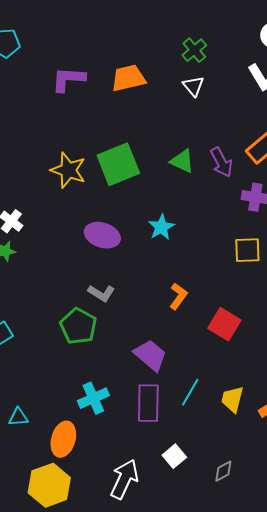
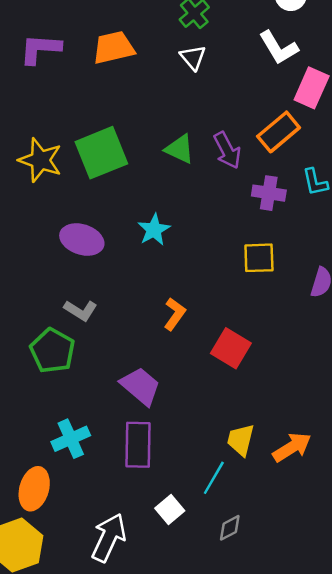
cyan line: (190, 392) -> (214, 478), moved

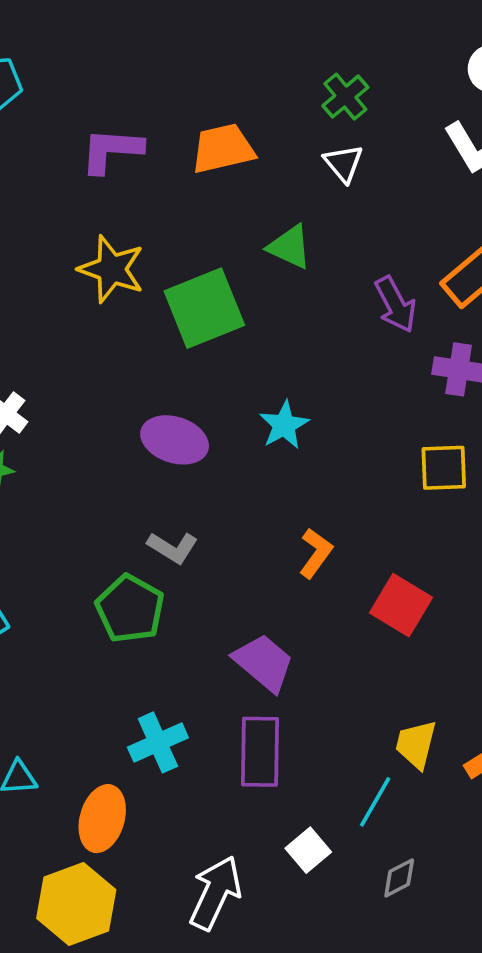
green triangle: (180, 149) -> (290, 247), moved
yellow star: (40, 160) -> (111, 269), moved

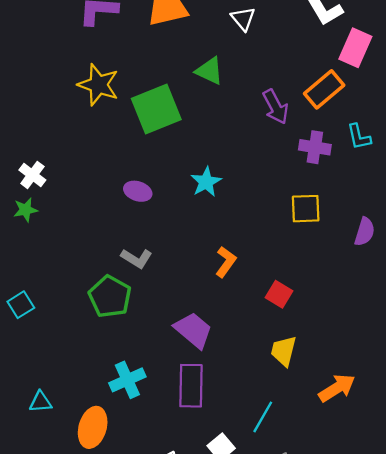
purple ellipse: (175, 440) -> (138, 191), size x0.7
red square: (401, 605) -> (279, 294), size x0.7
yellow trapezoid: (416, 744) -> (284, 351), moved

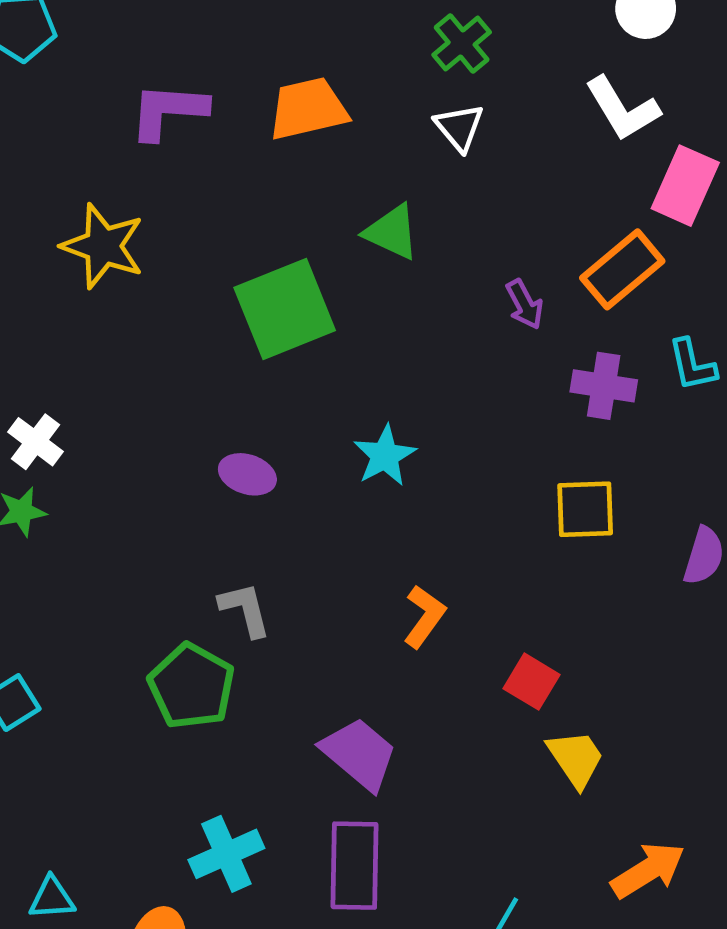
yellow star: (98, 85) -> (103, 246), moved
purple arrow: (276, 107) -> (525, 304), size x0.7
gray L-shape: (137, 258) -> (245, 609), turned -136
yellow trapezoid: (284, 351) -> (576, 758), moved, turned 132

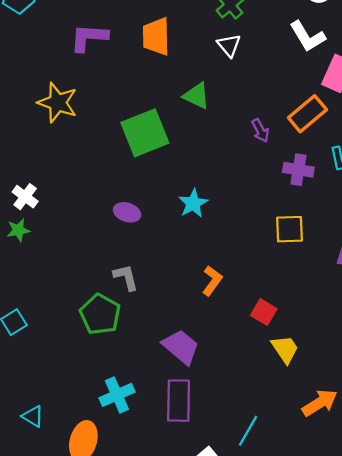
orange trapezoid: (308, 109) -> (156, 36), turned -78
cyan triangle: (52, 898) -> (33, 416), turned 35

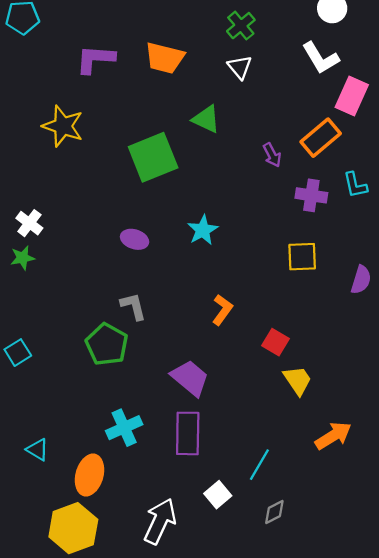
orange trapezoid: (156, 36) -> (165, 58), turned -75

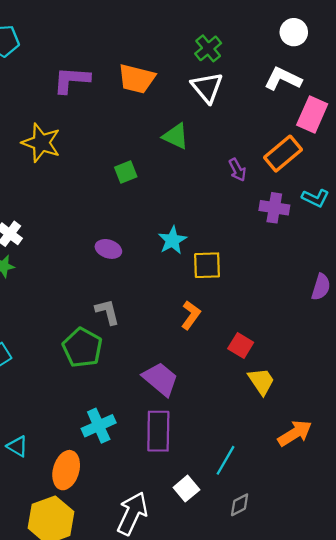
white L-shape: (321, 58) -> (283, 79), turned 147
white triangle: (240, 67) -> (207, 87), size x1.4
green square: (153, 157) -> (126, 172), size x0.5
cyan L-shape: (355, 185) -> (315, 198), turned -52
yellow square: (302, 257) -> (207, 265), moved

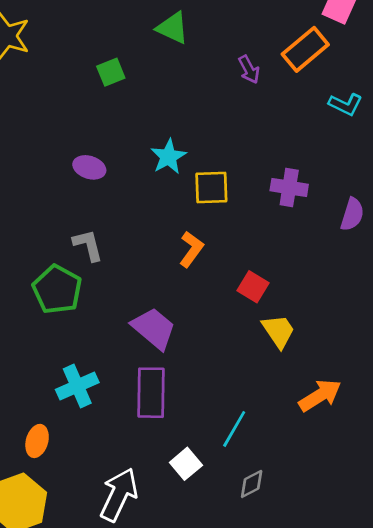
purple cross: (274, 208) -> (289, 187), moved
orange ellipse: (66, 470) -> (37, 441), size x0.7

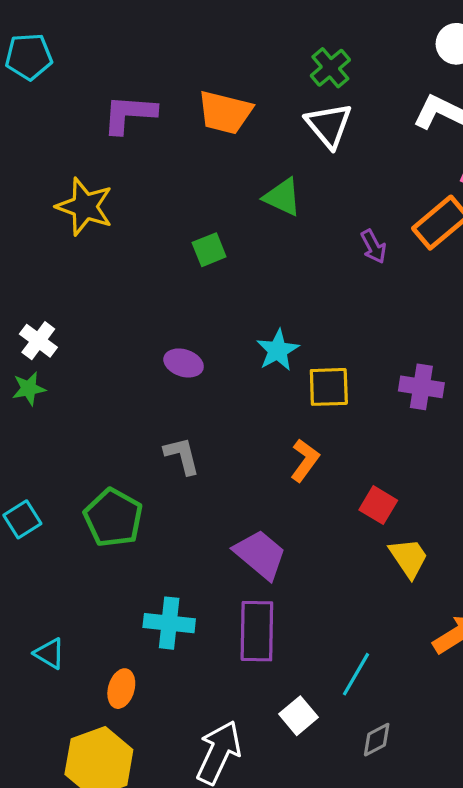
green pentagon: (57, 289) -> (113, 518), moved
cyan cross: (77, 386) -> (169, 623), turned 30

